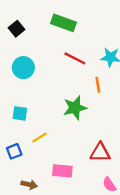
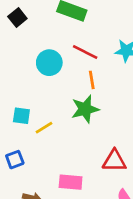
cyan circle: (23, 68) -> (49, 63), moved
orange line: (98, 85) -> (92, 80), moved
yellow line: (39, 138) -> (44, 128), moved

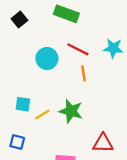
green star: (85, 109) -> (71, 111), moved, turned 30
blue square: (15, 160) -> (17, 142), turned 35

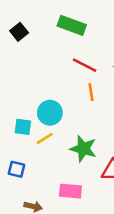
cyan circle: (47, 58) -> (50, 113), moved
green star: (71, 111) -> (83, 149), moved

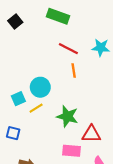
cyan square: (23, 127) -> (18, 99), turned -32
pink rectangle: (70, 191) -> (72, 151), moved

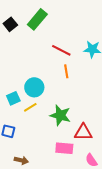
green rectangle: (58, 16) -> (37, 19), moved, turned -70

